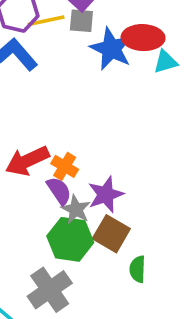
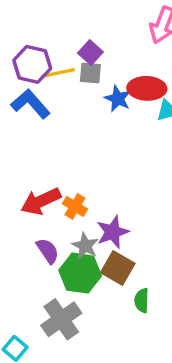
blue star: (111, 49) -> (118, 99), size x0.7
purple semicircle: (59, 191) -> (48, 251), moved

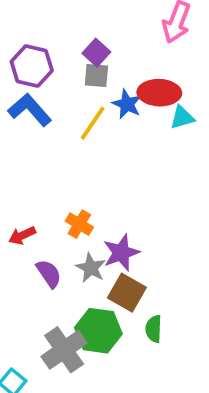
yellow line: (58, 73) -> (93, 123), moved, turned -44
red arrow: (41, 201) -> (22, 236), moved, size x0.6
green hexagon: (80, 273) -> (98, 331), moved

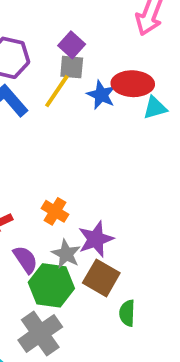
yellow line: (93, 123) -> (57, 91), moved
green hexagon: (98, 331) -> (51, 285), moved

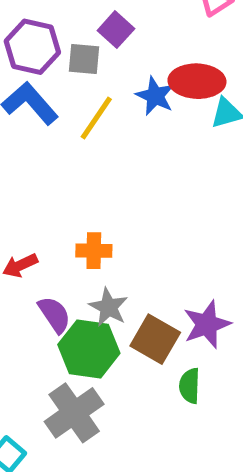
gray square: (72, 67) -> (84, 59), moved
yellow line: (57, 91) -> (96, 118), moved
orange cross: (55, 211) -> (94, 251), turned -30
purple star: (96, 239) -> (207, 324), moved

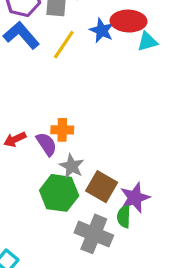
purple semicircle: (54, 315) -> (46, 144), moved
purple star: (207, 324) -> (135, 198), moved
gray cross: (74, 413) -> (94, 234), moved, turned -33

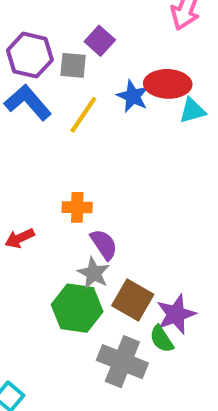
orange cross: (62, 130) -> (77, 207), moved
purple semicircle: (46, 144) -> (104, 244), moved
green semicircle: (124, 217) -> (162, 339), turned -35

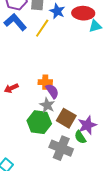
blue star: (133, 96) -> (57, 11), moved
orange cross: (77, 207) -> (45, 82), moved

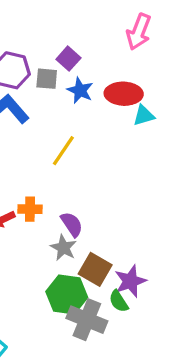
yellow line: (42, 28) -> (63, 151), moved
orange cross: (45, 82) -> (30, 209), moved
green hexagon: (39, 122) -> (67, 295), moved

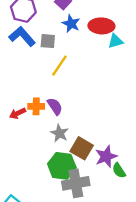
gray square: (47, 79) -> (48, 41), moved
purple semicircle: (72, 224) -> (55, 106), moved
green semicircle: (119, 301) -> (119, 170), moved
gray cross: (87, 320) -> (76, 183), turned -32

